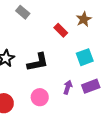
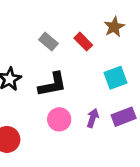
gray rectangle: (23, 12) -> (48, 42), moved
pink circle: (40, 97) -> (59, 119), moved

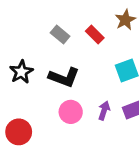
black L-shape: (52, 84) -> (64, 77), turned 32

